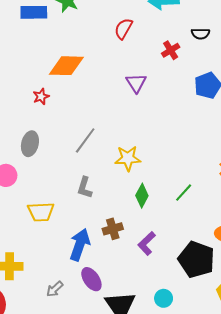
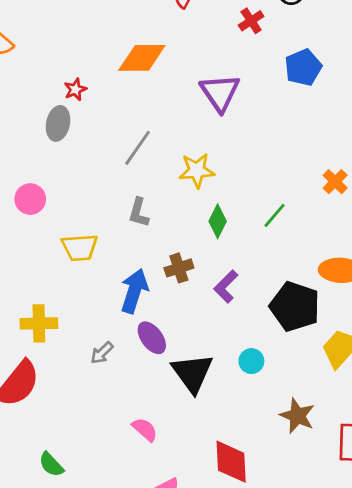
orange diamond: (66, 66) -> (142, 58), moved
purple triangle: (136, 83) -> (220, 93), moved, size x1.4
gray ellipse: (30, 144) -> (58, 123), moved

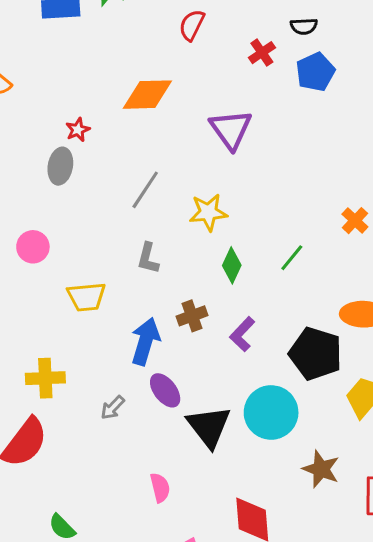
blue pentagon: (303, 67) -> (315, 72), moved
cyan circle: (251, 361) -> (271, 412), size x2.0
pink semicircle: (145, 430) -> (160, 488), turned 36

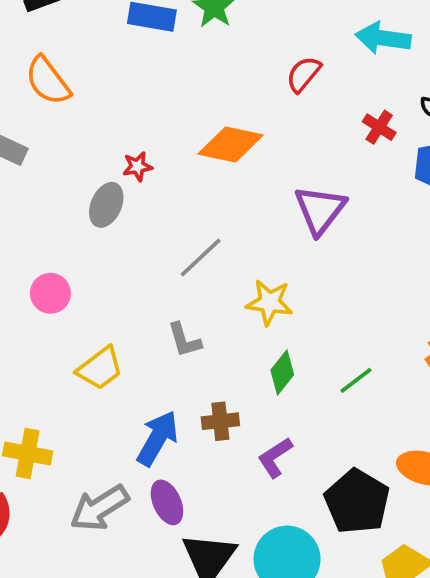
red cross: (262, 53) -> (379, 127), turned -36
gray L-shape: (148, 258) -> (184, 340), turned -44
yellow trapezoid: (86, 297) -> (100, 368), turned -45
gray arrow: (113, 408) -> (99, 508), size x1.8

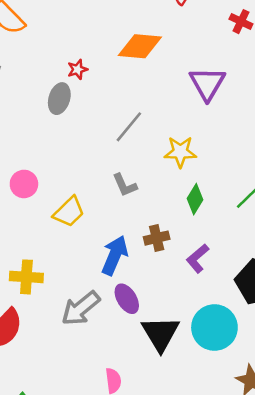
pink circle: (50, 293) -> (24, 184), moved

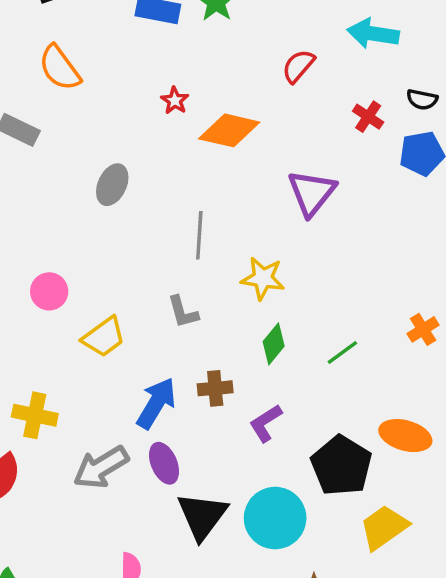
red star: (77, 69) -> (175, 100), moved, turned -30
gray line: (129, 127) -> (199, 235), turned -44

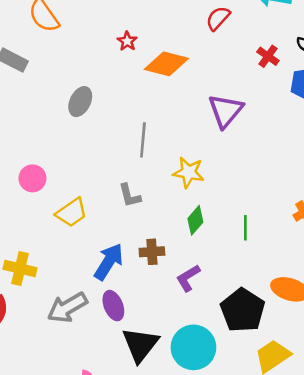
green line: (342, 353) -> (245, 228), turned -55

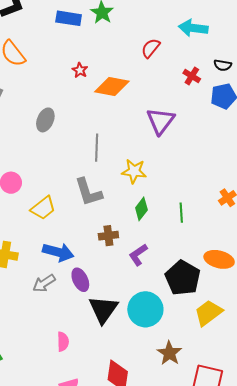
gray L-shape: (130, 196) -> (88, 192), size x1.5
blue arrow: (109, 262) -> (58, 252), moved, turned 76
gray arrow: (67, 307) -> (44, 283), size x0.7

